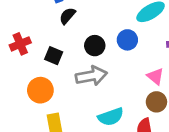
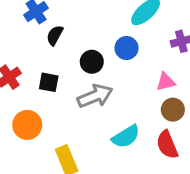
pink triangle: (155, 76) -> (166, 82), turned -42
orange circle: (40, 90) -> (27, 125), moved

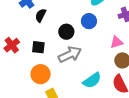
orange circle: (27, 125) -> (41, 74), moved

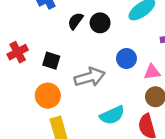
black semicircle: (41, 15) -> (75, 21), moved
blue circle: (89, 21) -> (126, 58), moved
black circle: (66, 32) -> (100, 23), moved

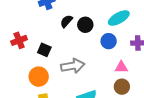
blue circle: (126, 58) -> (109, 41), moved

